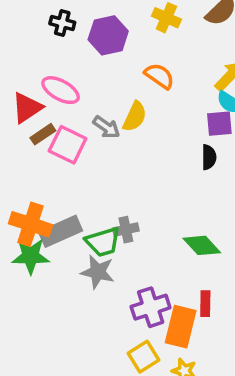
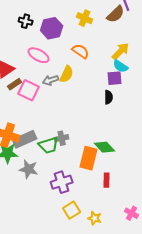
pink ellipse: (61, 90) -> (39, 55), moved
gray arrow: (106, 127) -> (51, 80), turned 126
gray star: (98, 272) -> (29, 169), moved
purple cross: (151, 307) -> (62, 182), moved
orange rectangle: (181, 327) -> (89, 158), moved

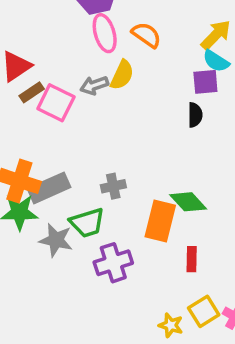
pink ellipse: (39, 55) -> (105, 33), moved, turned 45
green trapezoid: (49, 145) -> (87, 223), moved
yellow square: (72, 210) -> (204, 311), moved

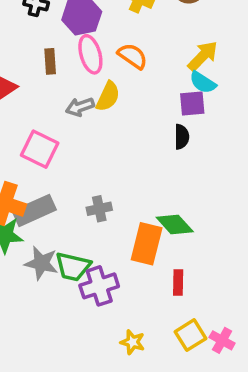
brown rectangle: (32, 92) -> (50, 61), moved, turned -60
pink square: (56, 103) -> (40, 149), moved
green trapezoid: (87, 223) -> (73, 267), moved, turned 30
yellow star: (171, 325) -> (133, 342), moved

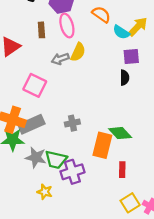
orange semicircle: (133, 56) -> (101, 14), moved
cyan semicircle: (203, 82) -> (121, 32), moved
yellow star: (133, 342) -> (45, 192), moved

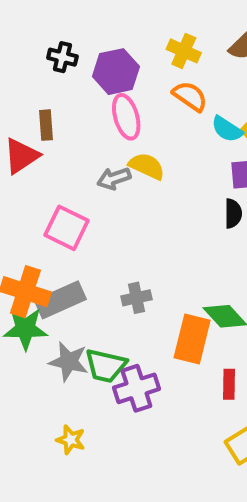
brown rectangle: (41, 30) -> (46, 125), moved
yellow semicircle: (78, 52) -> (147, 166), turned -90
yellow star: (45, 192) -> (71, 440), moved

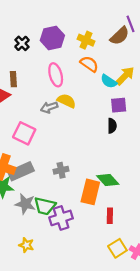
black cross: (62, 57) -> (22, 43), turned 32
purple hexagon: (116, 72) -> (52, 38), moved

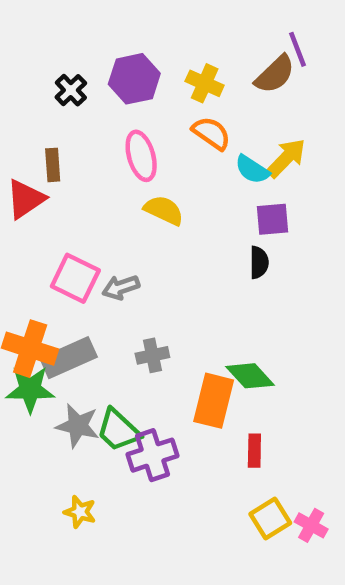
gray arrow: (49, 107) -> (121, 287), moved
green trapezoid: (45, 206) -> (118, 430), turned 30

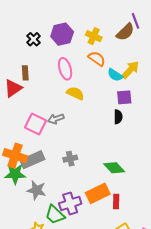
gray arrow: (121, 287) -> (56, 119), moved
orange rectangle: (214, 401) -> (98, 193), moved, turned 50
green trapezoid: (118, 430) -> (55, 215), moved

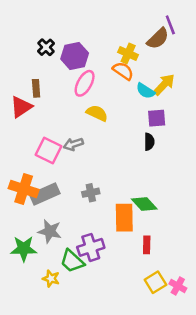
purple hexagon: (62, 34) -> (75, 56), moved
yellow cross: (94, 36) -> (128, 53), moved
pink ellipse: (65, 69) -> (85, 83), turned 45
green star: (15, 174) -> (24, 249), moved
orange rectangle: (98, 193) -> (124, 218), moved, turned -65

